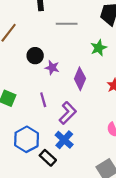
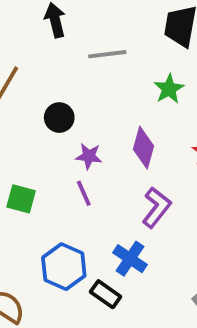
purple star: (52, 68) -> (89, 156), moved
purple L-shape: (68, 113) -> (156, 207), moved

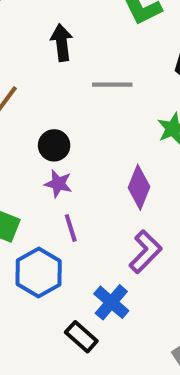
purple star: (89, 156) -> (58, 184), moved
blue hexagon: (64, 267) -> (39, 272), moved

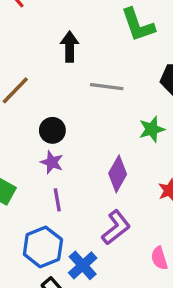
blue hexagon: (39, 272) -> (43, 247), moved

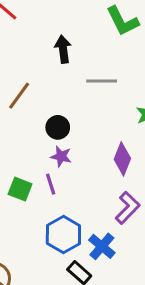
purple line: (57, 200) -> (51, 184), moved

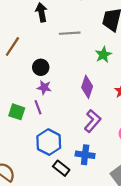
blue cross: (102, 246) -> (85, 155), moved, turned -30

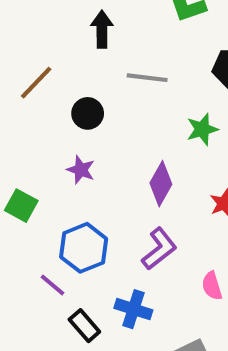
black circle: (41, 67) -> (88, 113), moved
purple line: (38, 107) -> (53, 285), moved, turned -40
blue hexagon: (49, 142) -> (84, 248), moved

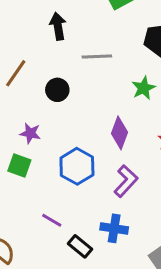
purple star: (81, 170) -> (30, 133), moved
blue hexagon: (84, 248) -> (77, 166), moved

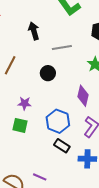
black circle: (57, 90) -> (48, 73), moved
purple line: (52, 220) -> (40, 177), moved
black rectangle: (80, 246) -> (62, 146), moved

